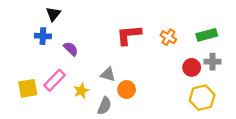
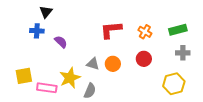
red circle: (192, 67) -> (144, 59), moved
pink rectangle: (54, 80) -> (47, 88), moved, turned 54
orange circle: (127, 90) -> (113, 64), moved
yellow star: (81, 91) -> (70, 78), size x1.5

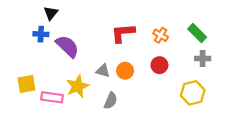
green rectangle: (178, 30) -> (197, 33), turned 60
purple semicircle: (61, 42) -> (67, 46), size x1.6
gray semicircle: (90, 91) -> (111, 101), moved

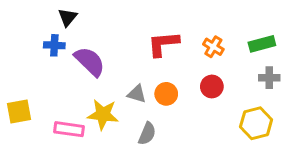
green rectangle: (197, 33) -> (262, 44), turned -60
yellow square: (26, 84) -> (19, 112), moved
yellow star: (77, 86) -> (103, 114), turned 30

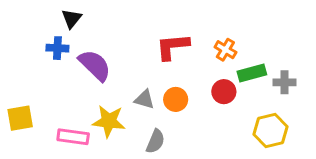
green rectangle: (262, 44) -> (252, 73), moved

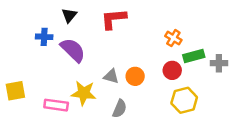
black triangle: (71, 19) -> (69, 15), moved
red L-shape: (173, 47) -> (114, 19), moved
yellow hexagon: (271, 131) -> (184, 100), moved

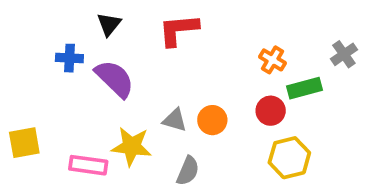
gray cross: (219, 63) -> (344, 54), moved, turned -35

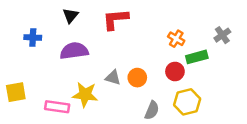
blue cross: (69, 58) -> (33, 37), moved
purple semicircle: (115, 79) -> (74, 51), turned -52
gray semicircle: (188, 171) -> (152, 110), moved

